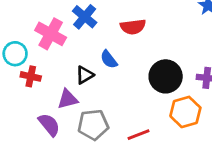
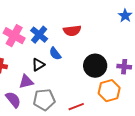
blue cross: (85, 17) -> (39, 35), moved

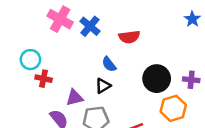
blue cross: (39, 35) -> (90, 26), moved
pink cross: (14, 36) -> (60, 19), moved
black triangle: (38, 65) -> (103, 86), moved

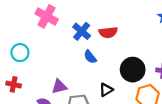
blue cross: (90, 26) -> (82, 31), moved
red cross: (44, 79) -> (14, 84), moved
black triangle: (103, 86) -> (106, 90), moved

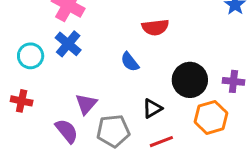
blue cross: (82, 31) -> (68, 44), moved
purple triangle: (59, 87) -> (86, 104), turned -35

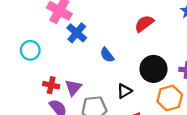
red semicircle: (155, 27) -> (144, 24), moved, turned 150
blue cross: (68, 44) -> (77, 33), moved
red cross: (22, 101) -> (51, 85), moved

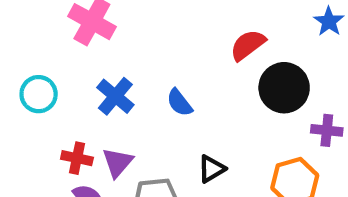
blue cross: (77, 33) -> (115, 96), moved
black circle: (153, 69) -> (284, 88), moved

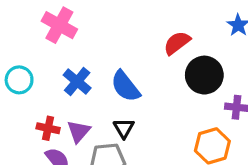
blue semicircle: (179, 103) -> (125, 86), size x1.5
black triangle: (211, 169) -> (124, 128), moved, turned -30

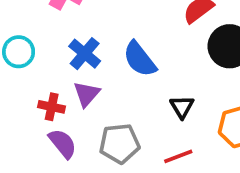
black triangle: (124, 128) -> (182, 107), moved
purple triangle: (79, 131) -> (86, 94), moved

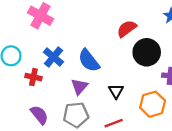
purple triangle: (86, 94) -> (79, 86), moved
red cross: (52, 107) -> (33, 77), moved

